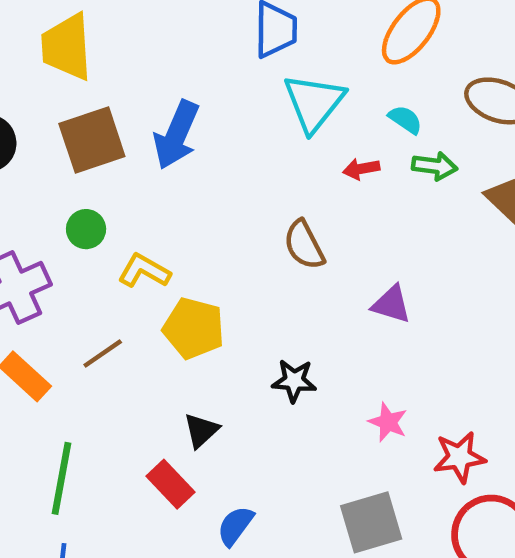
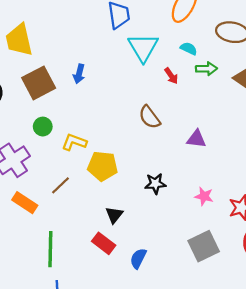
blue arrow: (176, 135) -> (79, 74), size x0.6
red arrow: (361, 169) -> (171, 76), turned -105

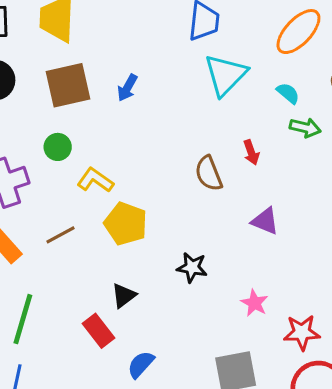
red arrow: (171, 76) -> (251, 152), moved

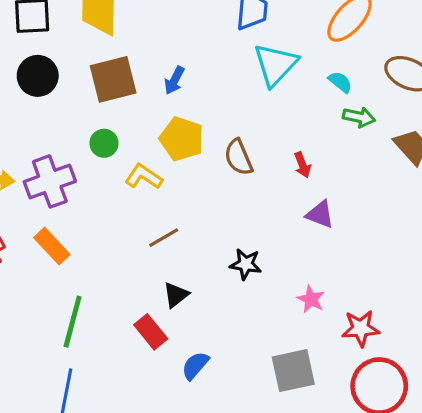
red arrow: (251, 152) -> (302, 165), moved
brown semicircle: (209, 173) -> (238, 157), moved
yellow pentagon: (126, 224) -> (182, 139), moved
brown line: (60, 235) -> (164, 238), moved

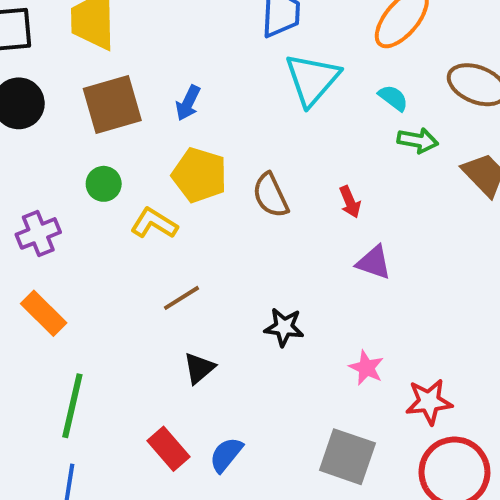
purple cross: (50, 181) -> (38, 233), size x0.7
red rectangle: (151, 332) -> (169, 449), moved
gray square: (293, 371) -> (347, 457), turned 33

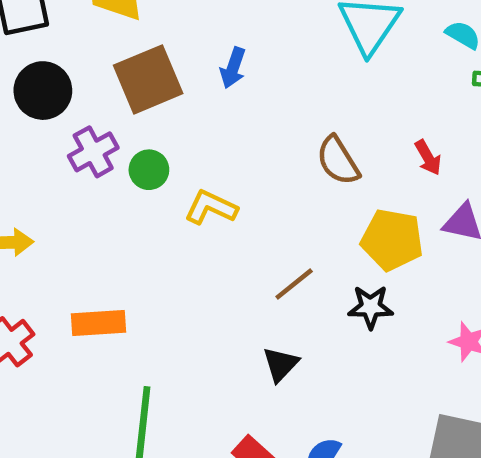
yellow pentagon: (200, 175) -> (392, 240), moved
purple cross: (38, 233) -> (93, 152), moved
brown line: (181, 298) -> (294, 284), moved
orange rectangle: (44, 313) -> (99, 323), turned -42

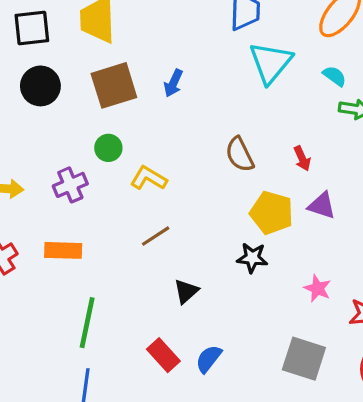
purple cross: (93, 152) -> (70, 185), moved
brown line: (294, 284) -> (156, 236), moved

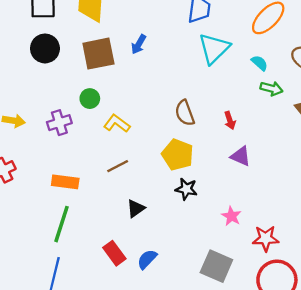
blue arrow: (173, 83) -> (139, 44), moved
yellow pentagon: (272, 213) -> (178, 155), moved
orange rectangle: (63, 250) -> (65, 182), moved

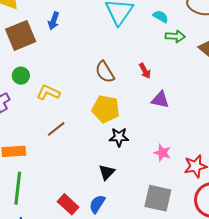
black triangle: (136, 208) -> (107, 172), moved

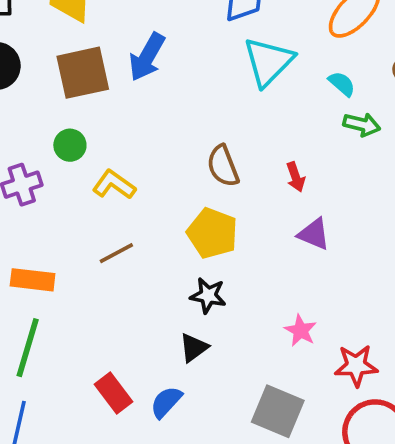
blue arrow: (54, 21) -> (147, 57), size x1.5
black star: (119, 137) -> (208, 295), moved

